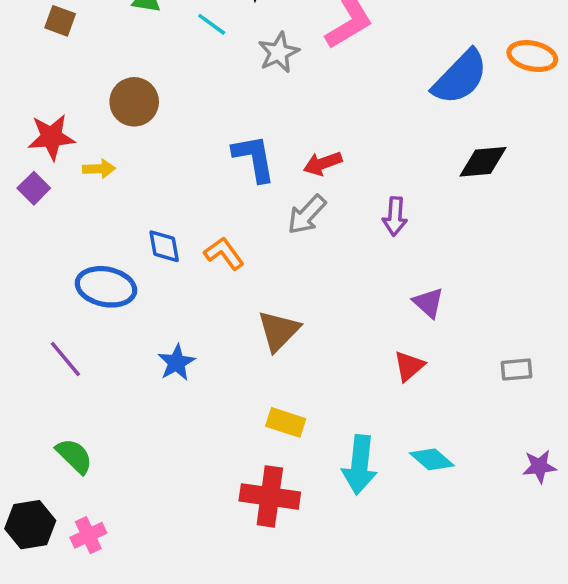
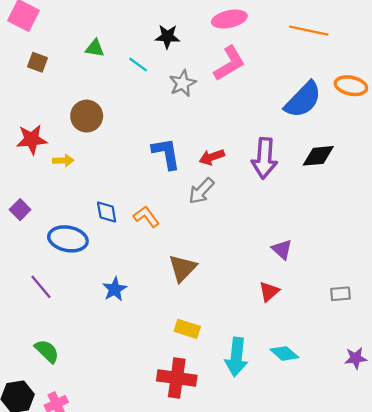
purple square: (34, 188) -> (20, 210), moved
purple arrow: (395, 216) -> (264, 158), moved, size x1.6

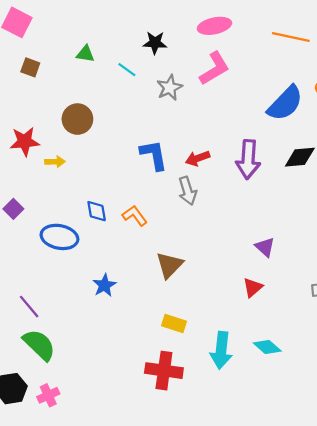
gray arrow: (201, 191) -> (187, 191), turned -60
purple line: (41, 287) -> (29, 307), moved
green semicircle: (47, 351) -> (39, 345), size x1.4

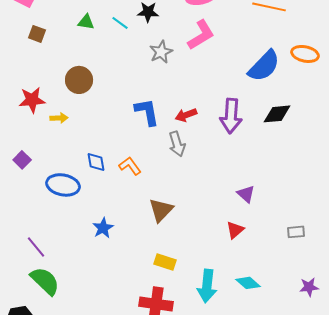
cyan line: (127, 70) -> (120, 23), moved

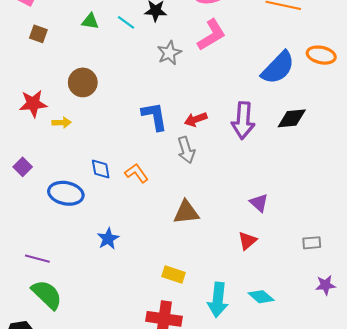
brown triangle: (161, 210) -> (186, 212), moved, turned 40
purple line: (36, 247) -> (37, 259), turned -35
purple star: (309, 287) -> (325, 285), moved

